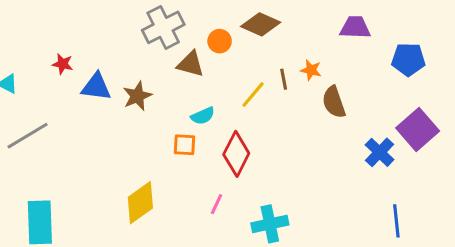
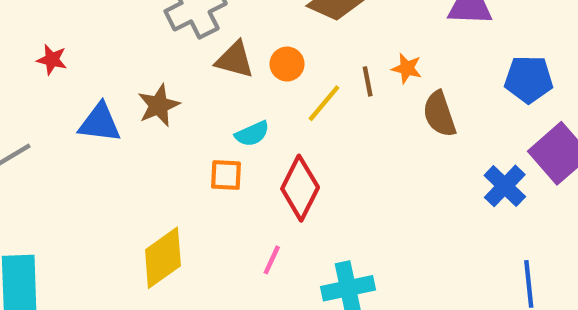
orange circle: (220, 41) -> (287, 64), moved
blue pentagon: (408, 59) -> (529, 79), moved
blue triangle: (96, 87) -> (100, 123), moved

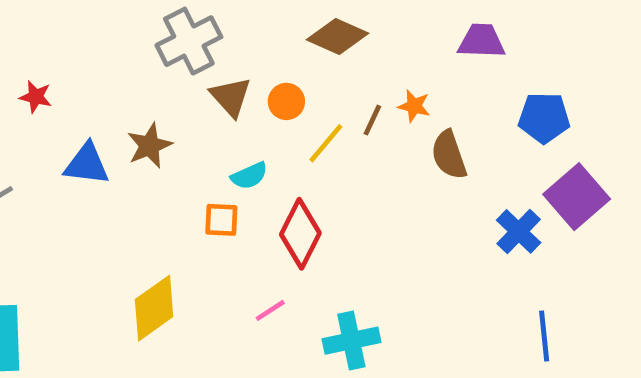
brown triangle: (235, 60) -> (231, 97), turned 33
brown line: (368, 81) -> (372, 120), turned 36
pink line: (272, 260) -> (270, 310), turned 32

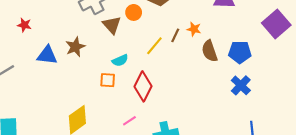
orange circle: (286, 101) -> (134, 12), moved
blue pentagon: (544, 118) -> (240, 52), moved
purple square: (577, 197) -> (276, 24), moved

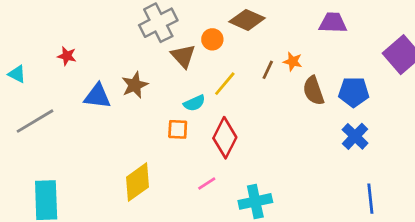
yellow line: (154, 46) -> (225, 84), moved

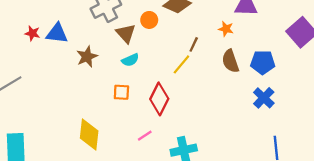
orange star: (293, 62) -> (226, 29), moved
yellow line: (225, 84) -> (181, 64), moved
blue triangle: (97, 96) -> (57, 33), moved
cyan semicircle: (194, 103) -> (130, 60), moved
yellow diamond: (138, 182) -> (89, 135), turned -48

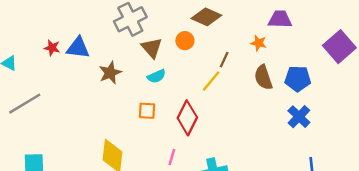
orange circle: (149, 20) -> (185, 41), moved
pink line: (145, 136) -> (172, 157), turned -40

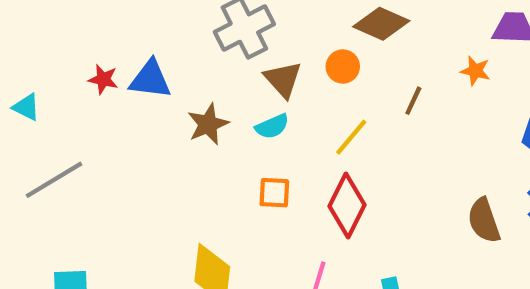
cyan semicircle: (156, 76) -> (272, 126), moved
brown semicircle: (263, 77) -> (484, 220), moved
yellow line: (211, 81) -> (351, 137), moved

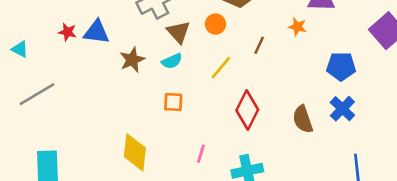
red diamond: (347, 206) -> (247, 110), moved

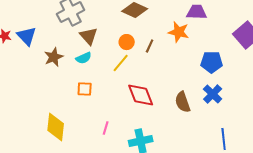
orange circle: (215, 24) -> (127, 42), moved
orange star: (297, 27) -> (179, 32), size x1.5
blue triangle: (97, 32) -> (27, 36), turned 40
red diamond: (247, 110) -> (141, 95), turned -48

